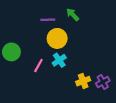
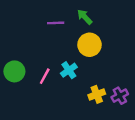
yellow circle: (57, 38) -> (89, 45), moved
green circle: (11, 52) -> (14, 71), moved

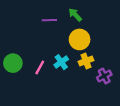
yellow cross: (97, 94) -> (86, 61), moved
purple cross: (120, 96) -> (104, 76), moved

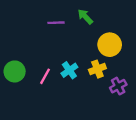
yellow circle: (80, 39) -> (110, 45), moved

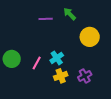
yellow cross: (97, 69) -> (61, 76), moved
purple cross: (118, 86) -> (85, 76), moved

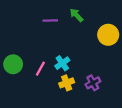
yellow circle: (90, 37) -> (108, 35), moved

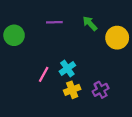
green arrow: (76, 15) -> (90, 23), moved
green circle: (13, 64) -> (14, 35), moved

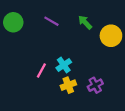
purple line: (54, 22) -> (51, 21), turned 32
green circle: (14, 35) -> (13, 22), moved

